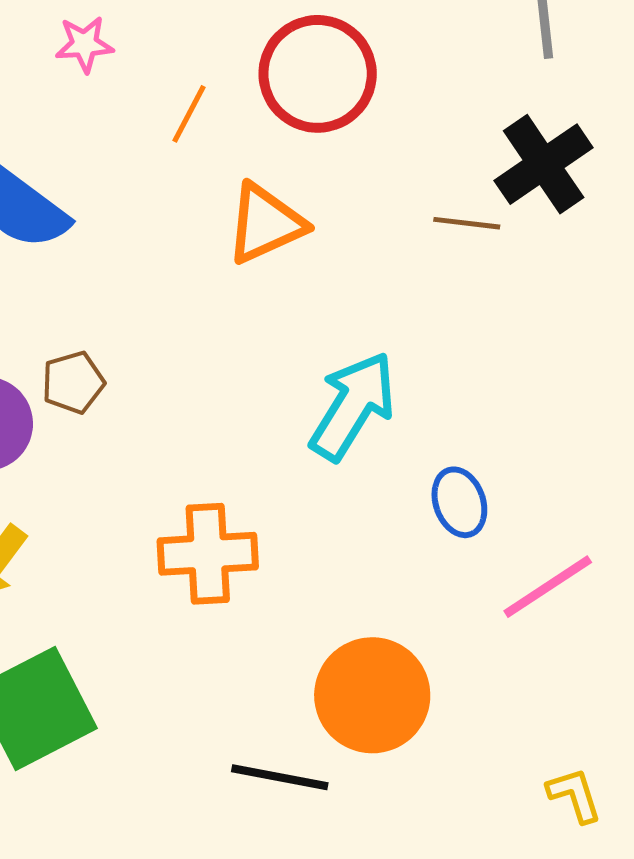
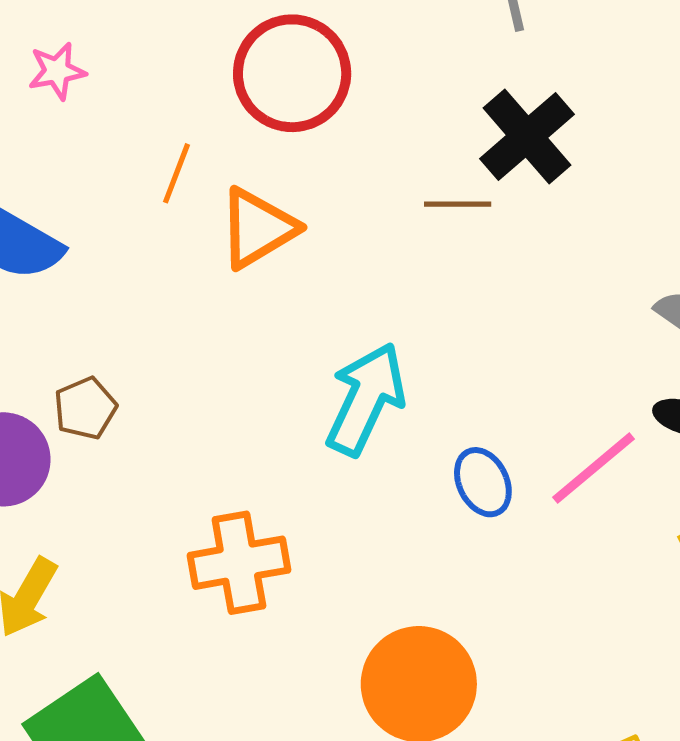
orange line: (189, 114) -> (176, 173), moved
pink line: (548, 587) -> (593, 468), moved

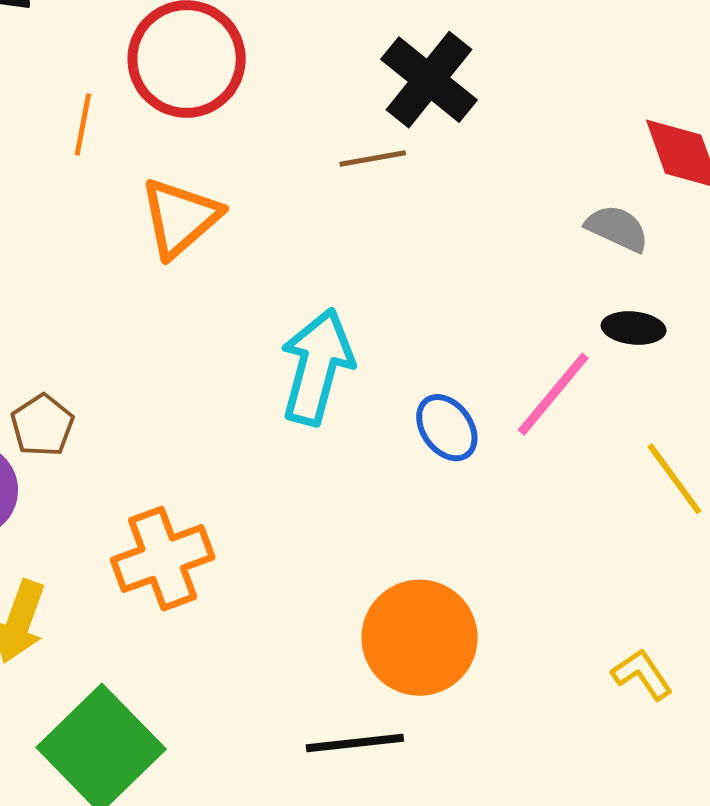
orange line: (176, 173) -> (83, 124), moved
orange cross: (239, 563) -> (163, 559), moved

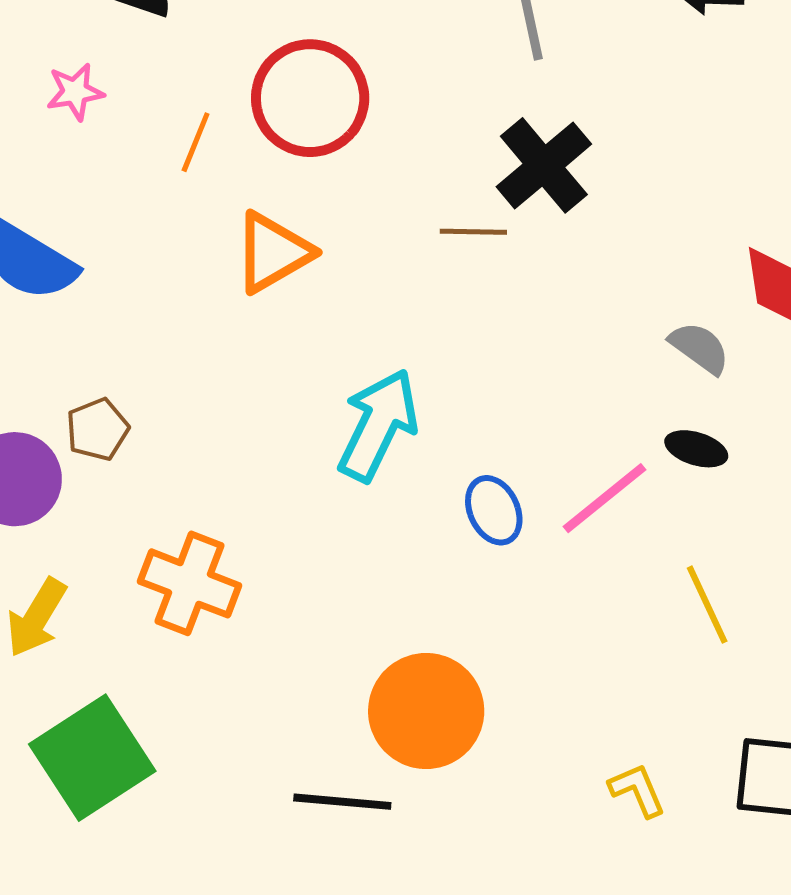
orange cross: (163, 559) -> (190, 583), turned 30

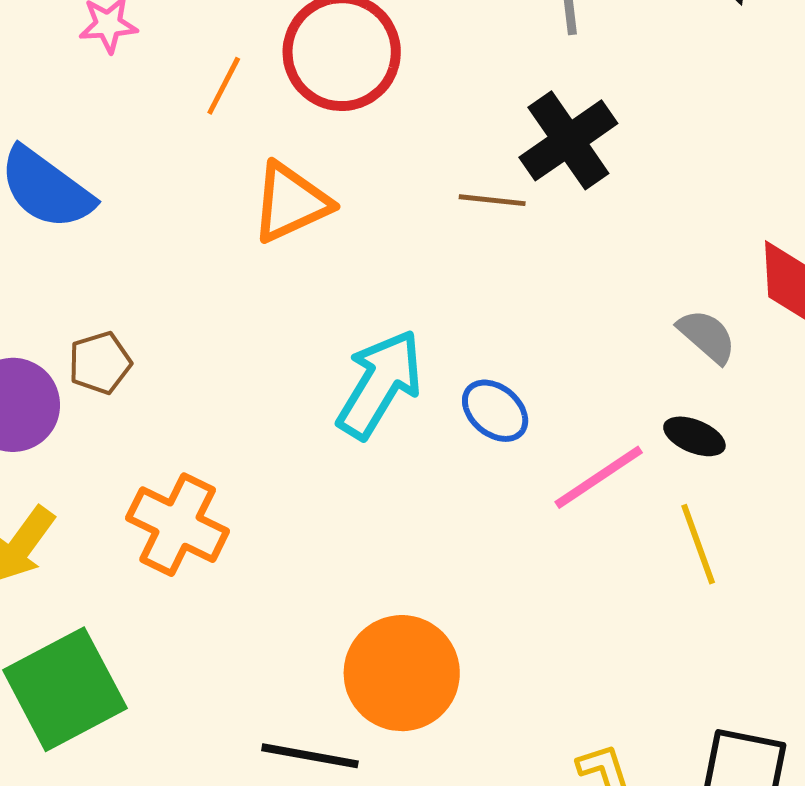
blue ellipse: (494, 510) -> (495, 411), moved, turned -30
yellow line: (707, 605) -> (698, 544), moved

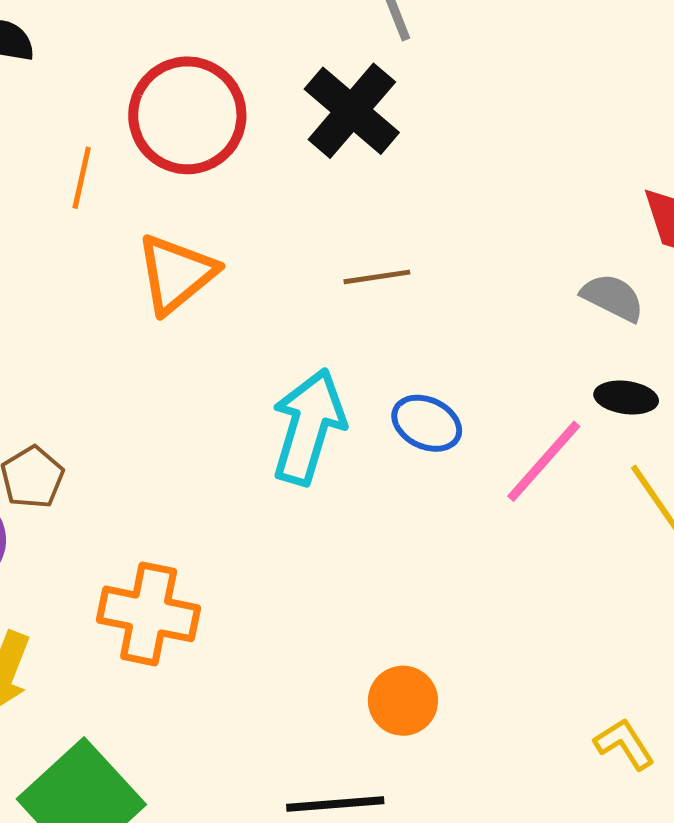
black cross: (568, 140) -> (352, 111), moved
brown line: (492, 200) -> (377, 277), moved
orange circle: (402, 673) -> (403, 701), size x0.6

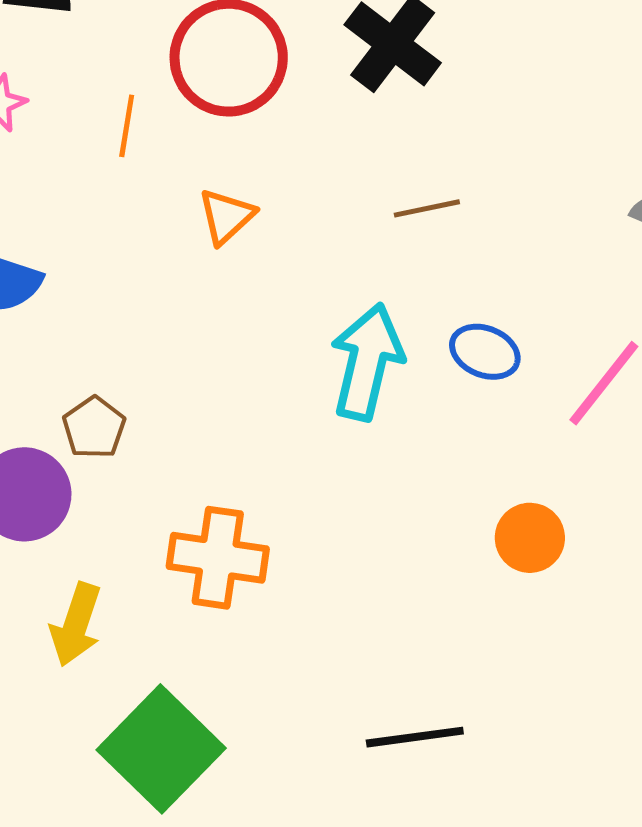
orange triangle: (176, 274) -> (226, 216), size x0.7
orange circle: (403, 701) -> (530, 538), moved

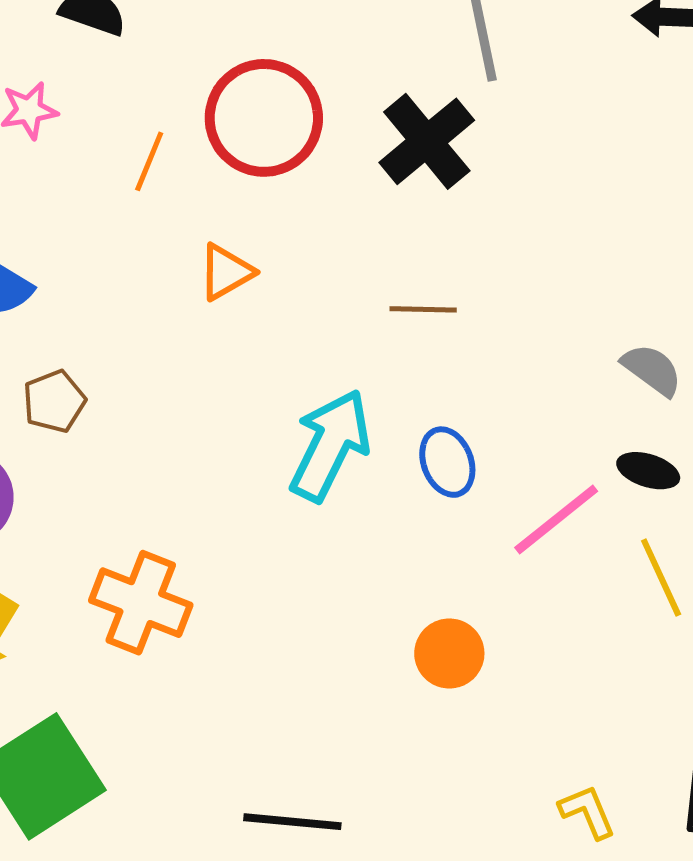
blue ellipse: (485, 352) -> (447, 462), turned 34
brown pentagon: (94, 428) -> (54, 401), moved

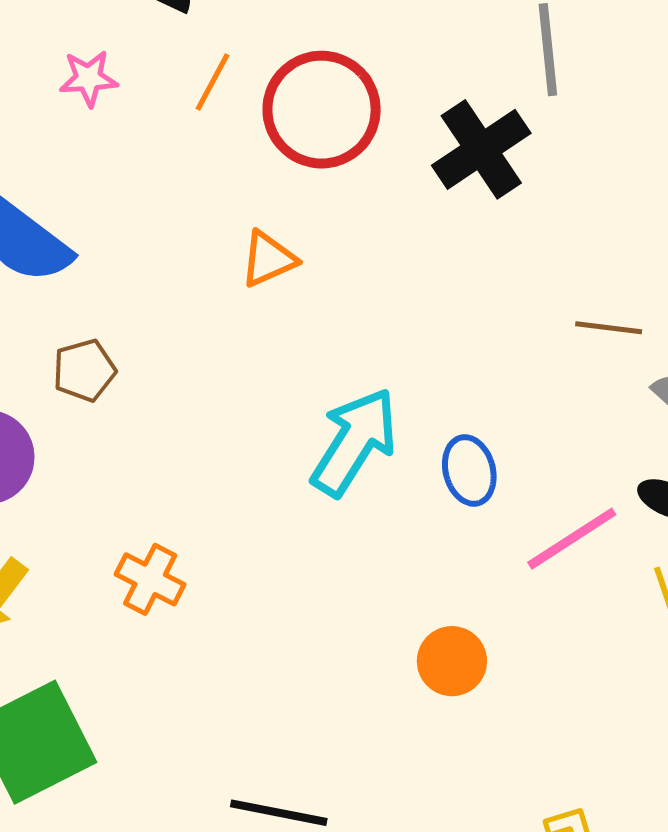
orange line: (149, 161) -> (213, 82), moved
brown line: (423, 309) -> (609, 328), moved
orange cross: (141, 603) -> (150, 579), size x0.7

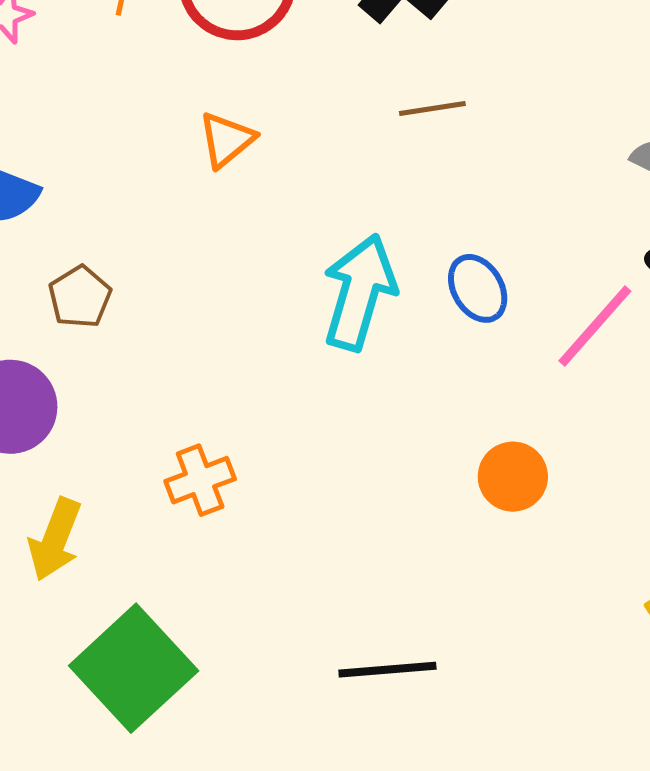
brown line: (609, 328) -> (432, 108), moved
orange cross: (150, 579) -> (200, 480), turned -32

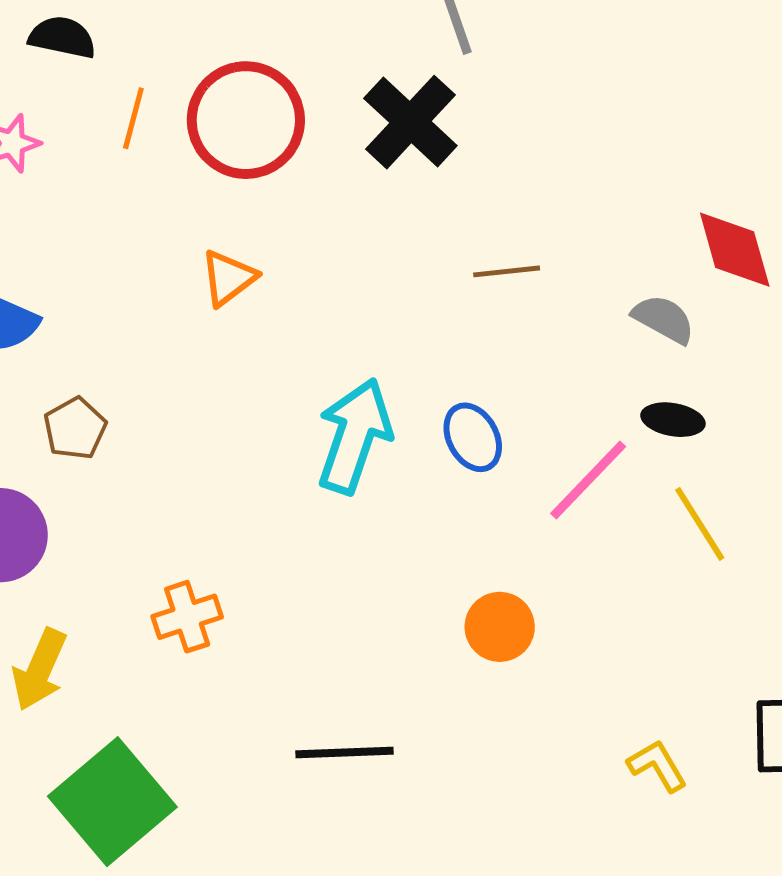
brown line: (432, 108) -> (507, 271), moved
black line: (387, 670) -> (344, 753), moved

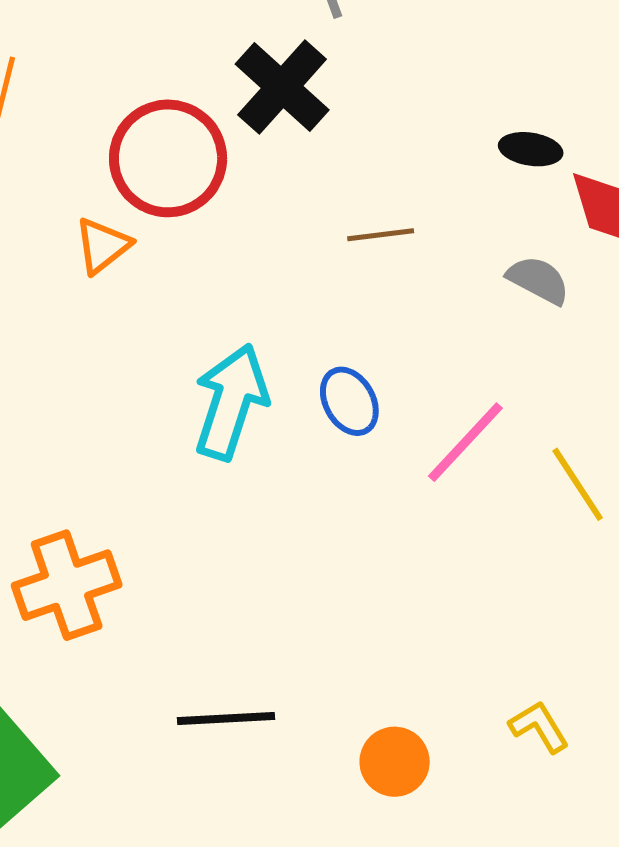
red circle: (246, 120) -> (168, 158), moved
black ellipse: (673, 420) -> (531, 149), moved
orange cross: (187, 617) -> (67, 585), size x1.5
orange circle: (500, 627) -> (395, 762), moved

